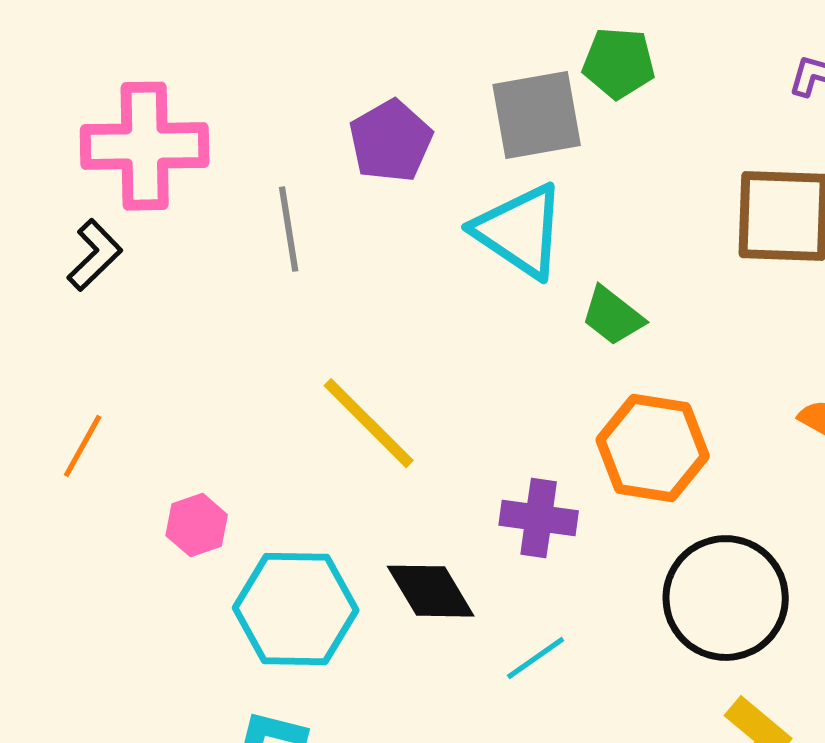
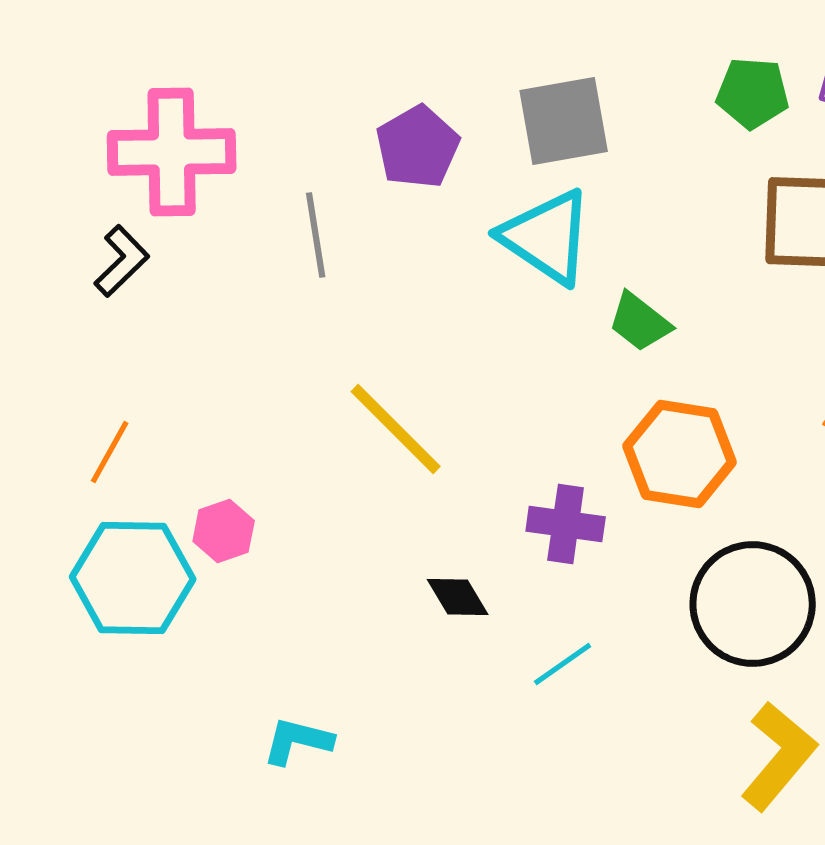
green pentagon: (619, 63) -> (753, 93), moved
black diamond: (431, 591) -> (458, 597), size x0.7
cyan hexagon: (296, 609) -> (133, 578), moved

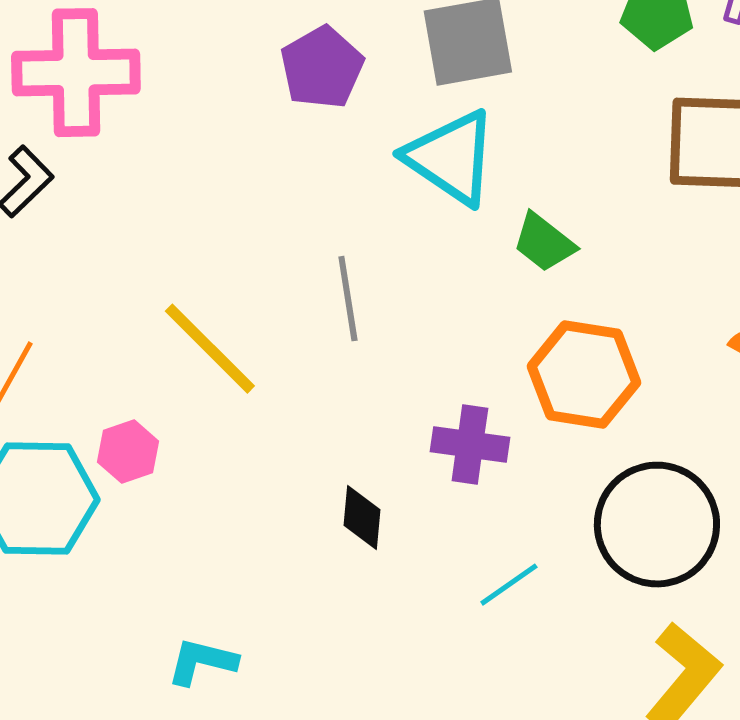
gray line: (316, 235) -> (348, 299), moved
yellow line: (396, 429) -> (210, 349), moved
black diamond: (458, 597) -> (362, 518), turned 36
cyan line: (563, 664) -> (509, 585), moved

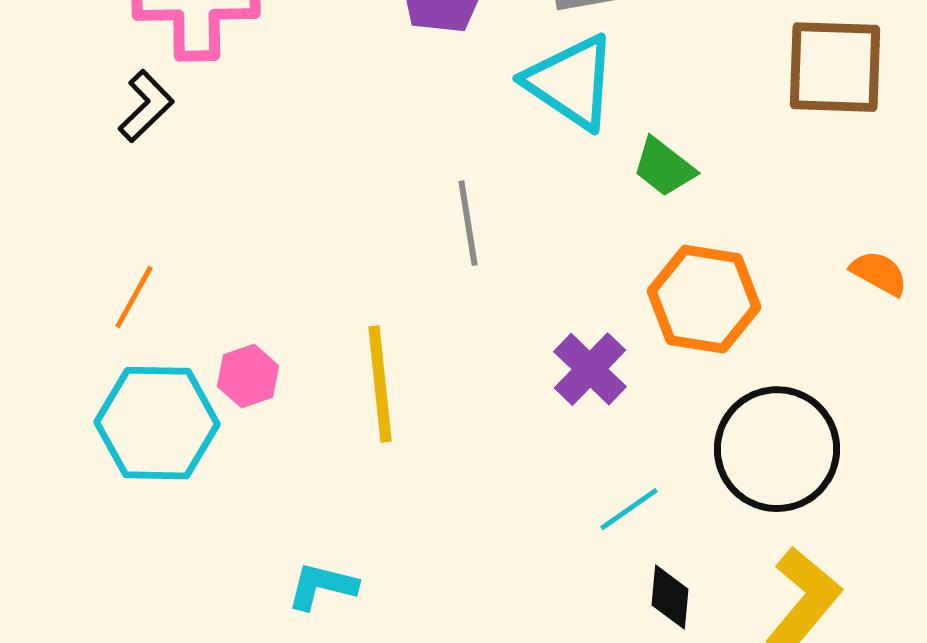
yellow line: (210, 349) -> (380, 384), moved, turned 39
purple cross: (470, 445) -> (590, 369), turned 36
black diamond: (362, 518) -> (670, 597), moved

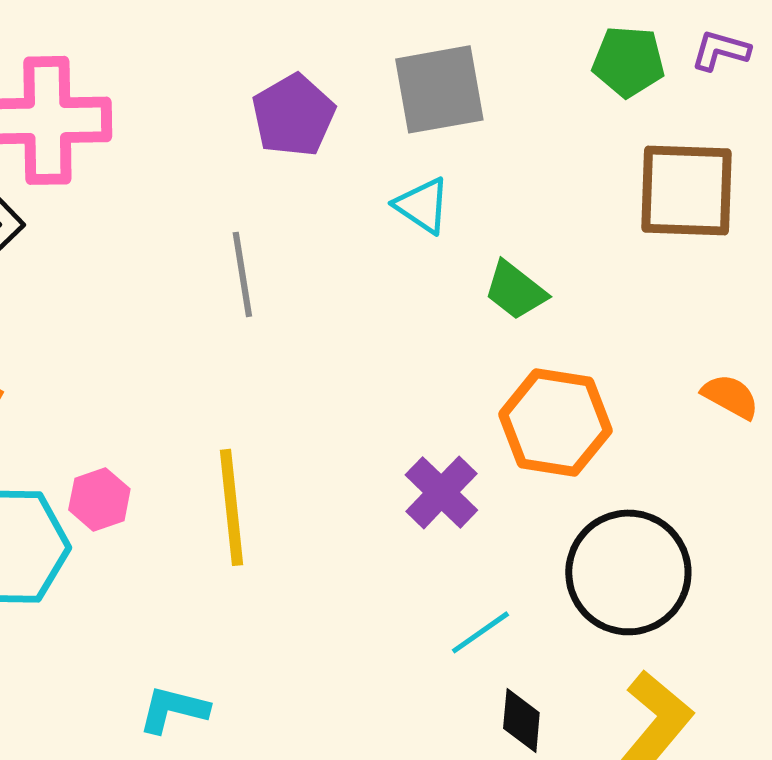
cyan triangle: (571, 82) -> (422, 205), size x0.6
gray line: (468, 223) -> (242, 274), moved

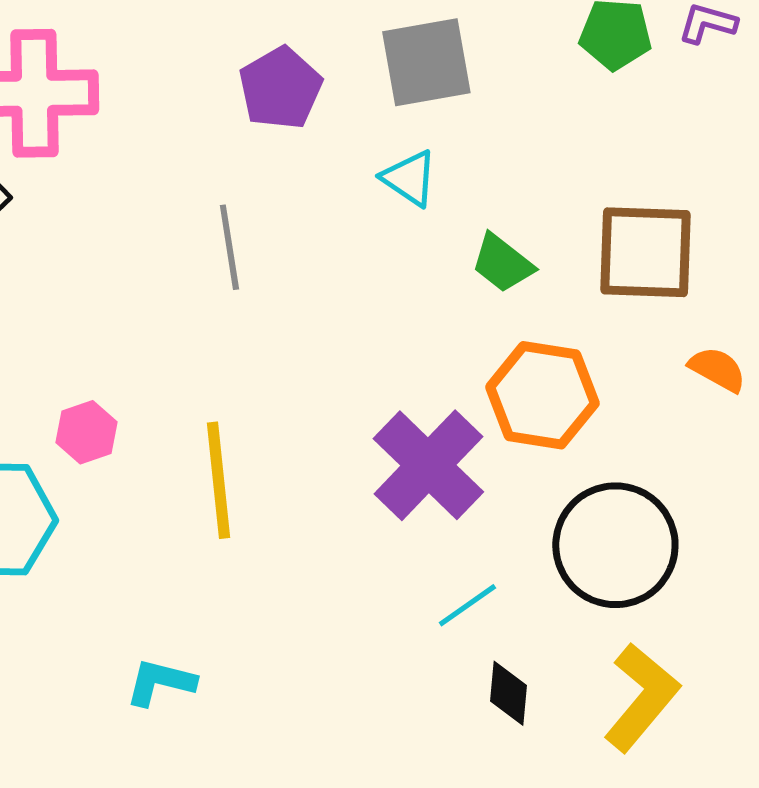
brown square: (686, 190) -> (645, 252), moved
purple cross: (441, 492) -> (428, 465), size x1.5
pink hexagon: (99, 499) -> (86, 432), moved

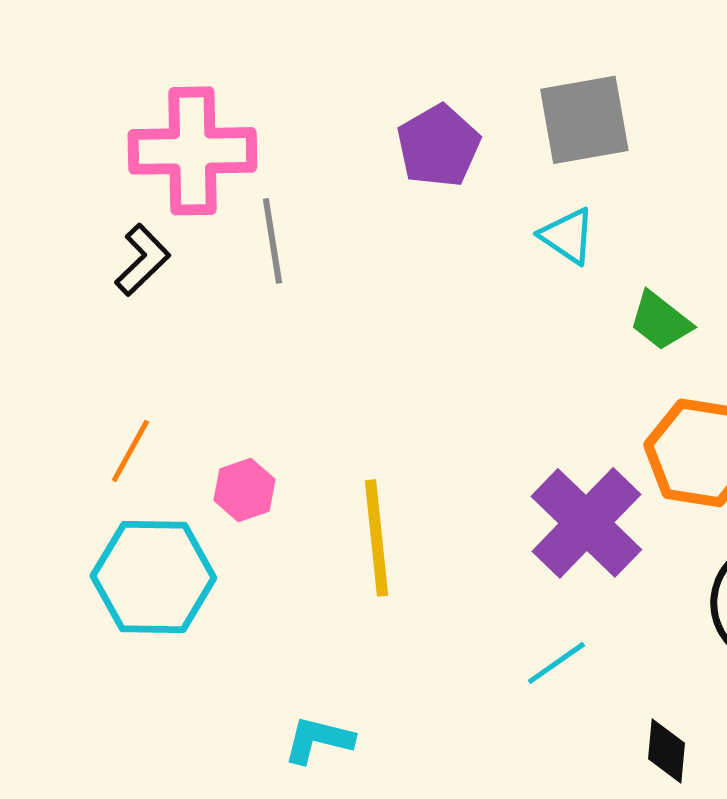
gray line: (229, 247) -> (272, 241), moved
cyan line: (467, 605) -> (556, 663), moved

